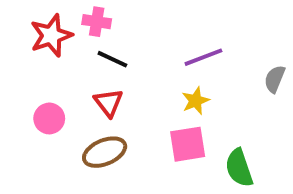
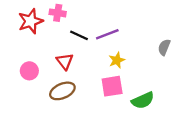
purple line: (203, 57) -> (107, 34), moved
black line: (112, 59) -> (79, 35), moved
green semicircle: (239, 168) -> (143, 100), turned -95

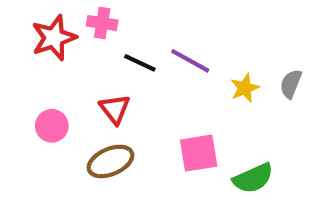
purple line: (107, 34) -> (190, 61), turned 50
yellow star: (117, 60) -> (245, 88), moved

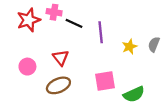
purple line: (190, 61) -> (101, 32), turned 55
black line: (140, 63) -> (74, 23), moved

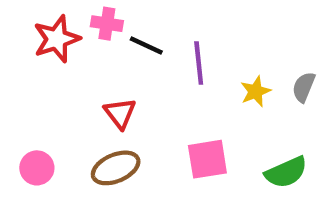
pink circle: (27, 67) -> (37, 168), moved
green semicircle: (134, 94) -> (286, 172), moved

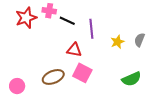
red triangle: (120, 113) -> (74, 50), moved, turned -42
pink square: (207, 159) -> (82, 73), moved, turned 36
pink circle: (37, 168) -> (17, 86), moved

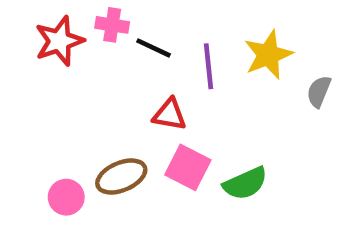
yellow star: (117, 42) -> (268, 55), moved, size x1.5
green semicircle: (132, 79) -> (245, 183), moved
pink circle: (17, 86) -> (66, 197), moved

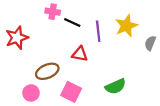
red star: (59, 41) -> (17, 38), moved
pink square: (188, 167) -> (71, 92), moved
brown ellipse: (121, 176) -> (47, 71), moved

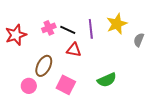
pink cross: (53, 12) -> (49, 28), moved, turned -32
black line: (72, 23) -> (68, 30), moved
brown ellipse: (47, 71) -> (44, 66), turned -40

